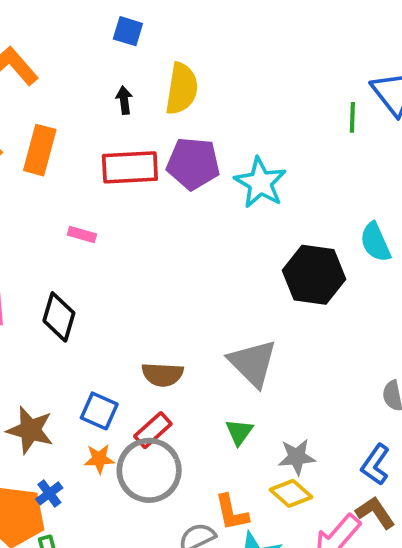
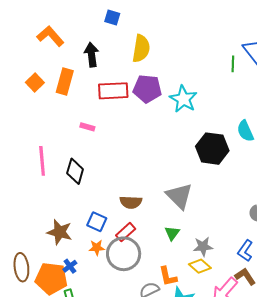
black arrow: (124, 100) -> (92, 55), moved, size x1.6

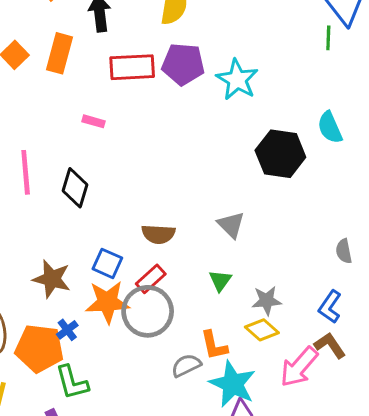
green line: (233, 64) -> (328, 38), moved
gray triangle: (179, 196) -> (231, 225), size x0.7
orange star: (97, 248) -> (107, 302), size x1.8

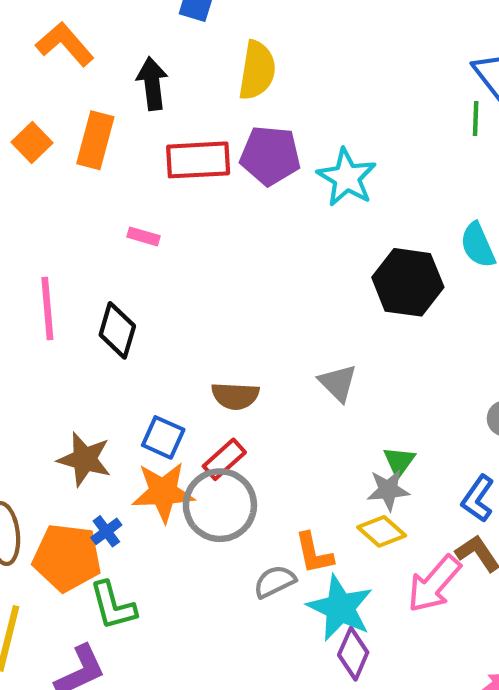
green triangle: (220, 280) -> (399, 461), moved

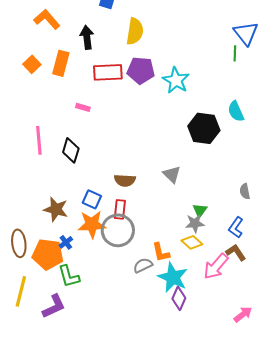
red rectangle: (224, 459) -> (120, 209), turned -42

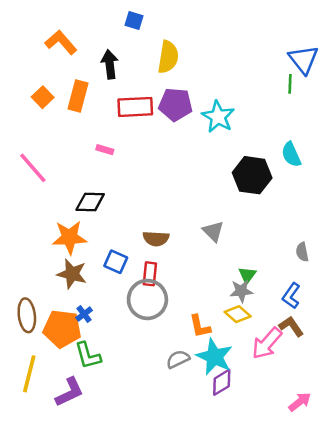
pink line: (39, 140) -> (33, 168), moved, turned -36
black diamond: (71, 150) -> (90, 202), turned 75
orange star: (92, 224) -> (69, 237), moved
gray semicircle: (143, 265) -> (178, 359), moved
purple diamond: (179, 298) -> (222, 382), turned 35

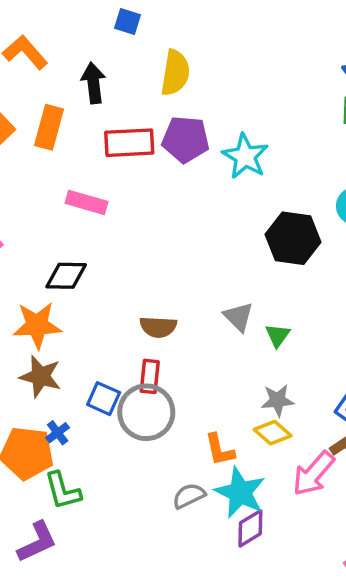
pink rectangle: (105, 150) -> (87, 202), size x1.6
blue square: (116, 262) -> (104, 399), moved
green triangle: (247, 275) -> (278, 335), moved

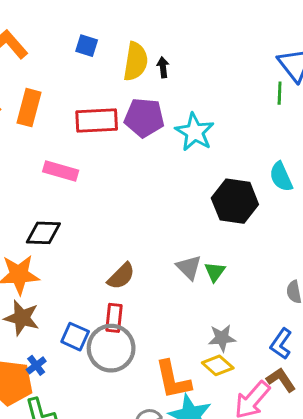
blue square: (127, 22) -> (87, 46), moved
black arrow: (93, 83) -> (163, 67), moved, size x0.6
brown semicircle: (158, 327) -> (121, 276), turned -48
green triangle: (278, 335) -> (215, 272), moved
orange L-shape: (220, 450) -> (173, 380), size x1.4

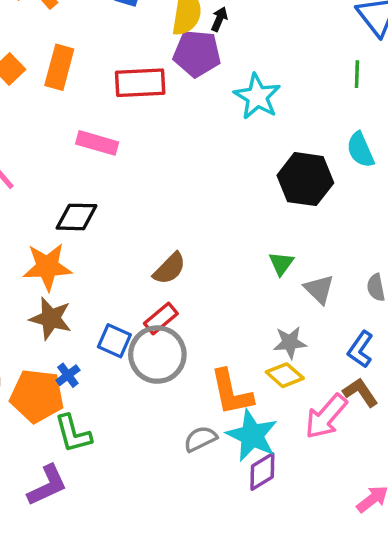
black arrow: (163, 67) -> (219, 19), turned 30
green line: (280, 93) -> (357, 74), moved
purple pentagon: (144, 118) -> (197, 53), moved
gray triangle: (189, 267) -> (319, 289), moved
red rectangle: (114, 318) -> (161, 318), turned 44

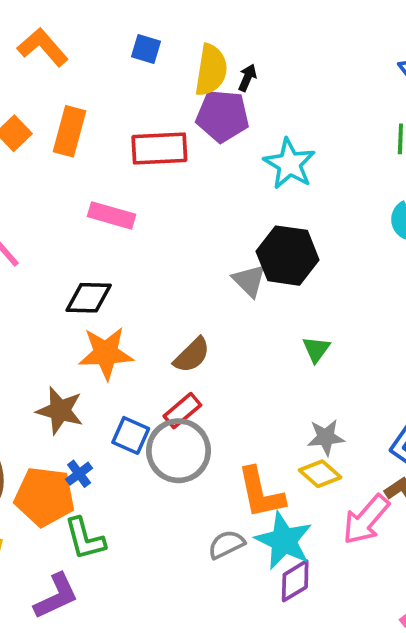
black hexagon: (305, 179) -> (288, 256), moved
orange star: (47, 267) -> (106, 353), moved
gray triangle: (319, 289) -> (249, 280), moved

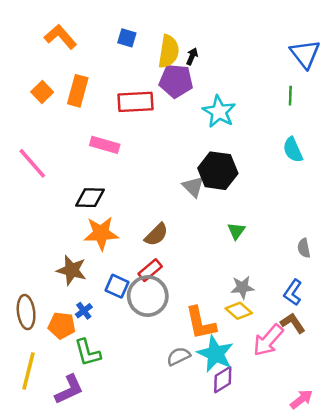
orange pentagon: (45, 497) -> (62, 326), size x0.7

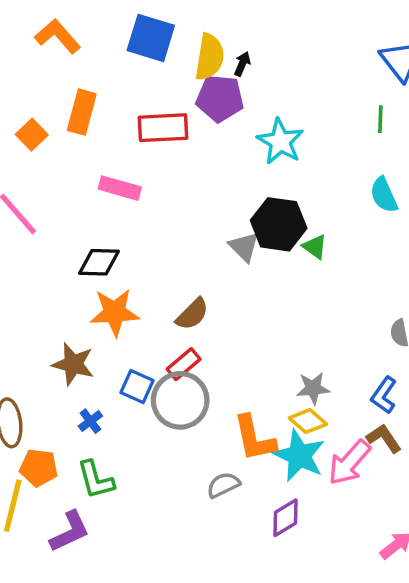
blue square: (127, 38) -> (151, 38), size x1.8
orange square: (42, 92) -> (32, 135), moved
green triangle: (236, 231) -> (315, 247), moved, turned -30
orange pentagon: (62, 326) -> (39, 468), moved
cyan star: (215, 354) -> (299, 456), moved

